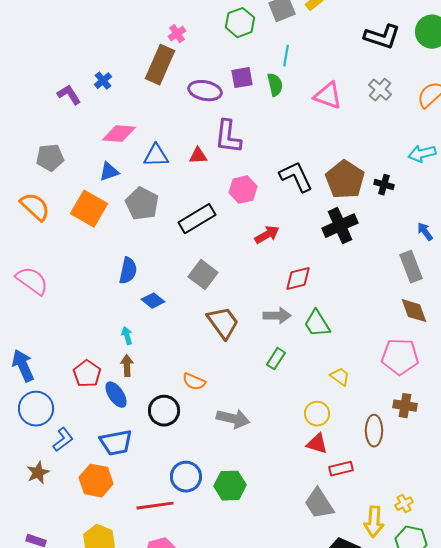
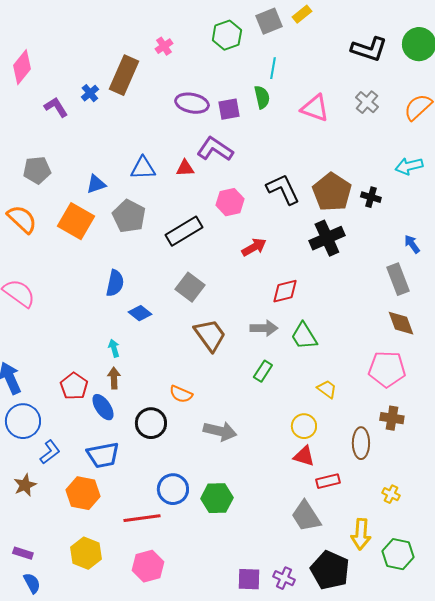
brown rectangle: (160, 65) -> (124, 75), moved
purple square: (242, 78) -> (229, 109), moved
pink diamond: (119, 134) -> (22, 67), moved, turned -56
purple L-shape: (228, 137) -> (215, 149), turned 117
yellow cross: (404, 504) -> (391, 494), moved, turned -36

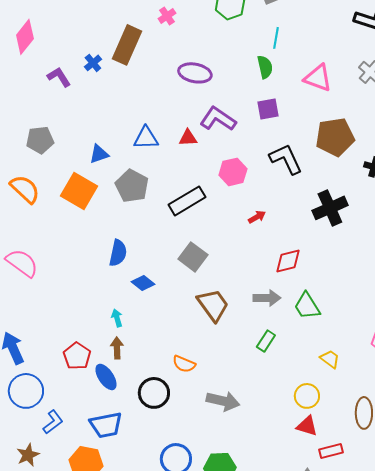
purple square: (229, 109) -> (268, 109), moved
brown pentagon: (332, 192) -> (335, 137), moved, turned 30
red arrow: (254, 247) -> (257, 217), size x0.7

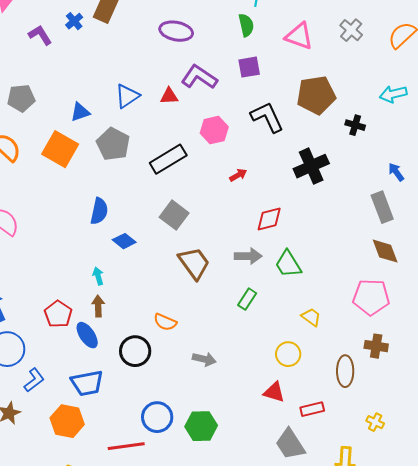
blue triangle: (146, 138) -> (127, 96), turned -32
gray arrow: (223, 401) -> (204, 359), size x0.7
red triangle: (307, 426) -> (274, 392), moved

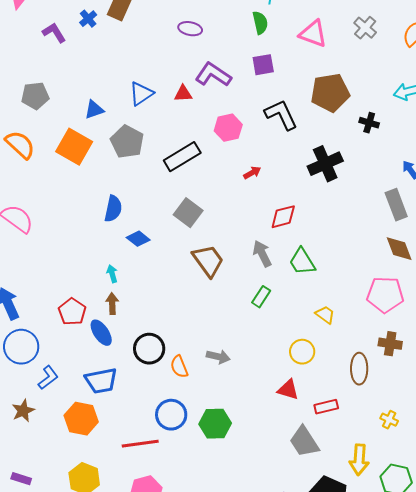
purple ellipse: (176, 31) -> (190, 29), size x0.7
gray arrow: (248, 256) -> (262, 254), turned -116
orange semicircle: (165, 322) -> (179, 367), moved, turned 45

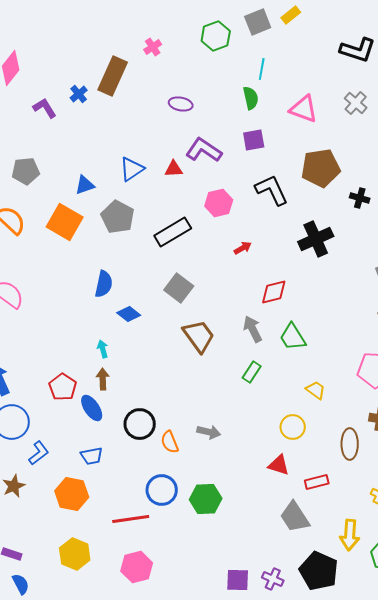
blue trapezoid: (101, 381) -> (92, 456), size x0.7

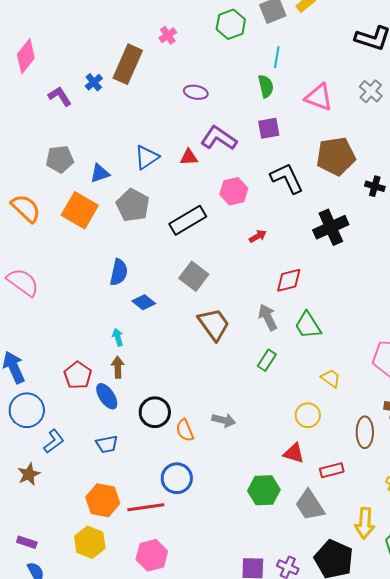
gray pentagon: (26, 171) -> (60, 159), moved
orange hexagon: (72, 494) -> (103, 500), moved
green hexagon: (206, 499) -> (264, 490), moved

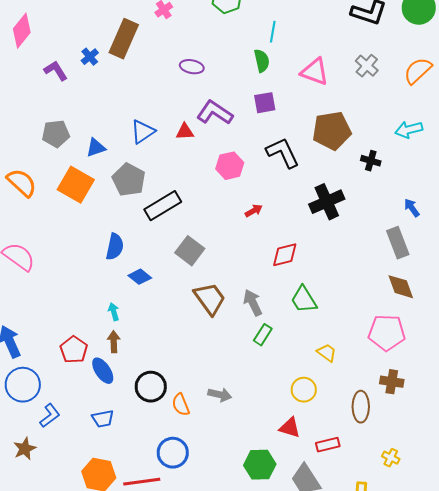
black rectangle: (188, 220) -> (163, 206), moved
gray arrow: (268, 317) -> (253, 303), moved

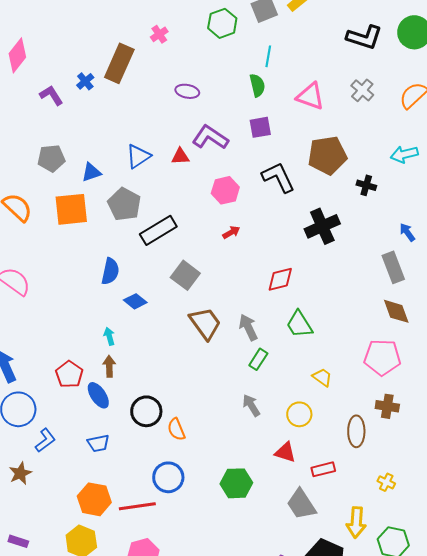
orange square: (76, 185) -> (71, 209), turned -36
red arrow: (254, 211) -> (231, 232), moved
gray arrow: (220, 395) -> (251, 405), moved, turned -135
green hexagon: (260, 465) -> (236, 483), moved

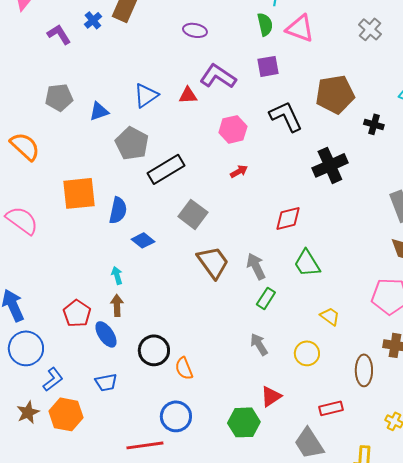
pink triangle: (310, 96) -> (300, 28), moved
orange square: (71, 209) -> (79, 193), moved
red triangle: (285, 452) -> (271, 396), moved, turned -50
orange hexagon: (94, 499) -> (66, 414), moved

